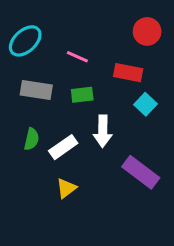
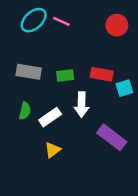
cyan ellipse: (25, 41) -> (34, 20), moved
pink line: (77, 57) -> (61, 21), moved
red rectangle: (128, 73) -> (102, 74), moved
cyan square: (145, 104) -> (124, 88), moved, turned 30

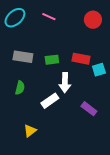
cyan ellipse: (34, 20) -> (15, 18), moved
white rectangle: (50, 117) -> (50, 101), moved
purple rectangle: (112, 137) -> (89, 109), size x0.7
yellow triangle: (53, 150) -> (30, 131), moved

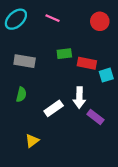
green rectangle: (52, 60) -> (64, 54), moved
white arrow: (65, 83) -> (79, 98), moved

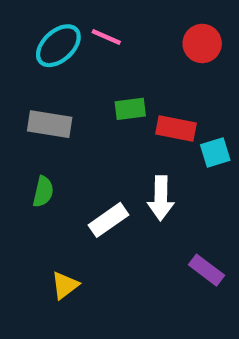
cyan ellipse: (16, 19) -> (58, 46), moved
purple rectangle: (95, 117) -> (207, 270), moved

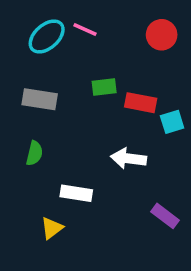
white arrow: (161, 198) -> (128, 158), turned 96
white rectangle: (108, 220) -> (76, 193), moved, turned 44

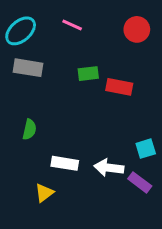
cyan ellipse: (47, 37) -> (21, 31), moved
gray rectangle: (40, 99) -> (28, 68), moved
cyan square: (172, 122) -> (146, 149), moved
white arrow: (128, 158) -> (109, 168), moved

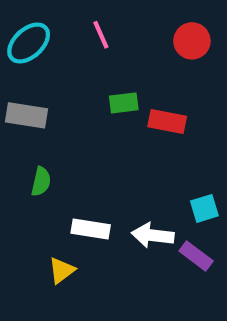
pink line: (72, 25) -> (101, 35), turned 42
gray rectangle: (28, 68) -> (27, 115), moved

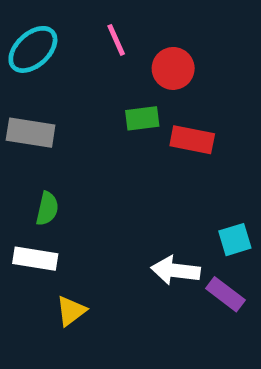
red circle: (192, 41) -> (173, 68), moved
white rectangle: (91, 229) -> (35, 259), moved

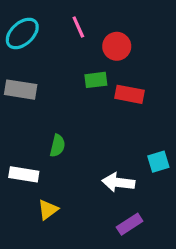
green semicircle: (47, 209) -> (57, 146), moved
purple rectangle: (225, 294) -> (130, 224), moved, turned -70

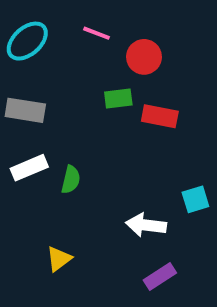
pink line: (78, 27) -> (97, 33), turned -45
white rectangle: (24, 174) -> (29, 168), moved, turned -32

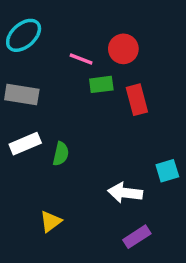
pink line: (97, 33) -> (81, 59), moved
red rectangle: (160, 116) -> (137, 100), turned 64

